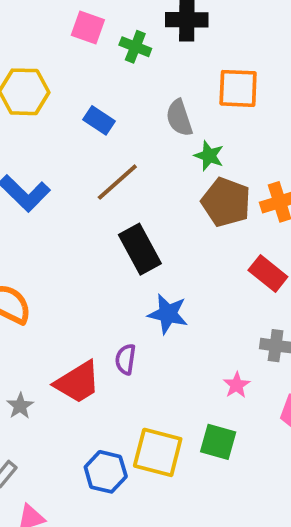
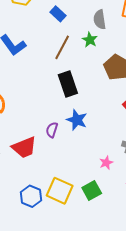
green star: (209, 156) -> (90, 40), moved
brown line: (117, 182) -> (62, 47), turned -30
purple semicircle: (126, 359) -> (52, 130), moved
green square: (218, 442) -> (92, 191), turned 36

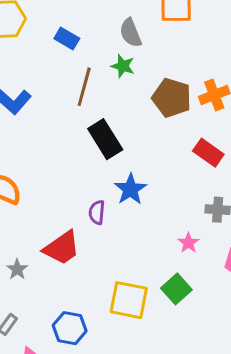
blue star: (77, 120) -> (130, 189), turned 30
blue hexagon: (31, 196) -> (70, 328), moved

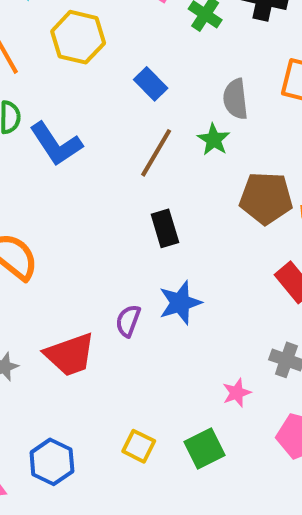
brown pentagon: (172, 98) -> (266, 198), turned -30
black rectangle: (105, 139) -> (165, 228), size x0.7
yellow square: (129, 300) -> (139, 446), size x0.6

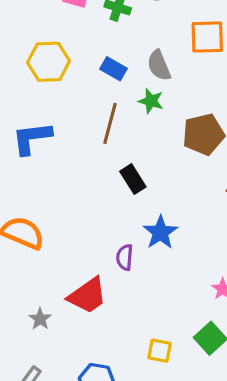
yellow hexagon: (78, 37) -> (49, 62), moved
blue rectangle: (151, 84) -> (114, 69), moved
blue L-shape: (56, 144) -> (32, 138), turned 132

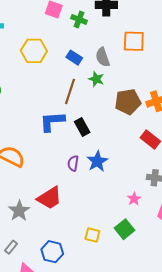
blue L-shape: (32, 138) -> (52, 121), moved
purple semicircle: (125, 257) -> (73, 163), moved
gray star: (40, 319) -> (19, 211), size x1.5

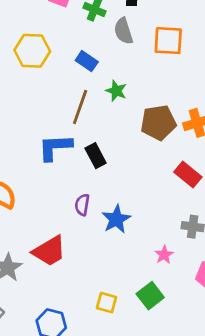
gray semicircle: (103, 57) -> (123, 31), moved
blue star: (97, 161) -> (116, 219), moved

